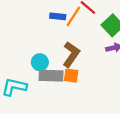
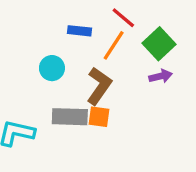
orange line: (73, 16) -> (114, 45), moved
cyan circle: (40, 62) -> (52, 68), moved

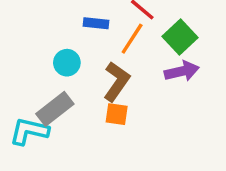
purple arrow: (161, 76) -> (182, 71), size x1.4
gray rectangle: (70, 117) -> (55, 109), moved, turned -40

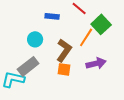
orange line: (132, 39) -> (86, 37), moved
purple arrow: (182, 71) -> (96, 63), moved

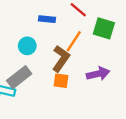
green square: (101, 24) -> (104, 28), turned -30
orange line: (86, 37) -> (74, 41), moved

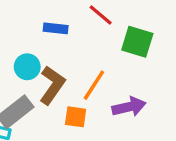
orange line: (74, 41) -> (94, 85), moved
brown L-shape: (61, 59) -> (52, 85), moved

